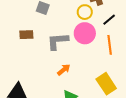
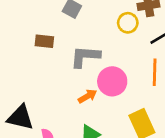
pink circle: (85, 33) -> (112, 81), moved

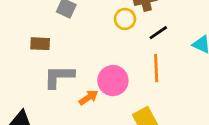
gray L-shape: (85, 57) -> (59, 77), moved

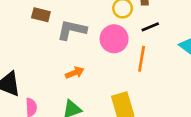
gray L-shape: (59, 77) -> (72, 30), moved
pink circle: (113, 81) -> (114, 39), moved

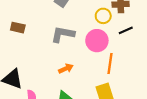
brown rectangle: (41, 15) -> (18, 28), moved
orange line: (142, 59) -> (110, 63), moved

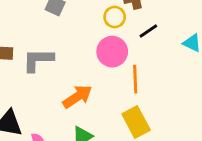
gray L-shape: (63, 34) -> (38, 60), moved
orange arrow: (66, 69) -> (77, 97), size x1.5

